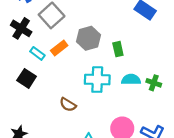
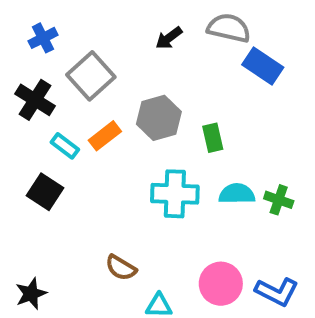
brown semicircle: (68, 105) -> (121, 268), moved

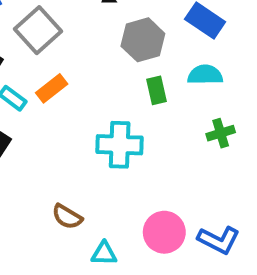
gray hexagon: (159, 118) -> (143, 40), moved
cyan semicircle: (237, 194) -> (205, 75), moved
green cross: (279, 200) -> (221, 133), moved, turned -36

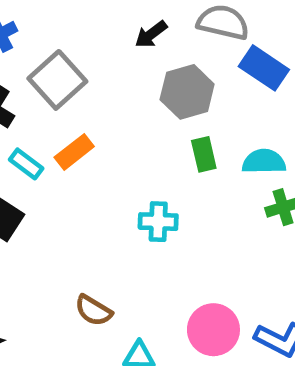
cyan semicircle: (205, 75) -> (264, 162), moved
cyan cross: (120, 145) -> (158, 222), size x0.7

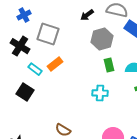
gray square: (57, 80) -> (48, 34), turned -30
cyan cross: (158, 222) -> (100, 93), moved

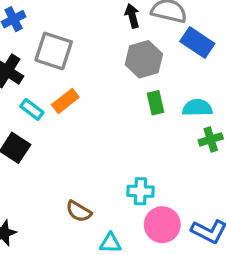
black arrow: (87, 15) -> (132, 16), moved, turned 112
cyan cross: (100, 93) -> (141, 191), moved

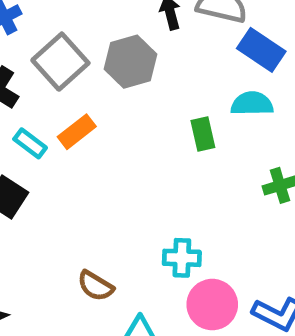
gray square: (54, 51) -> (60, 62), turned 30
gray hexagon: (144, 59) -> (130, 62), moved
cyan semicircle: (197, 108) -> (252, 104), moved

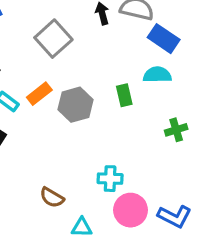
gray square: (60, 62) -> (53, 39), moved
gray hexagon: (130, 62) -> (75, 105), moved

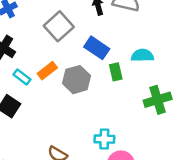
blue rectangle: (164, 39) -> (97, 48), moved
green cross: (176, 130) -> (158, 100), size x1.5

